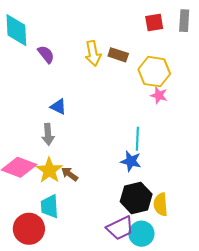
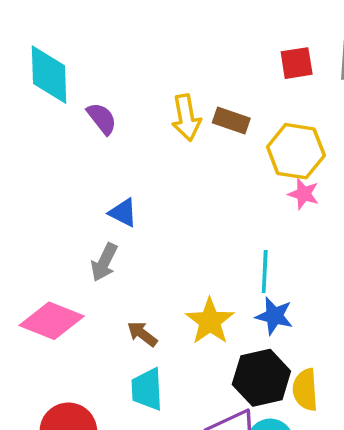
gray arrow: (48, 134) -> (104, 262), turned 30
blue star: (131, 161) -> (274, 316), moved
yellow star: (49, 170) -> (210, 321), moved
cyan trapezoid: (50, 206) -> (147, 389), moved

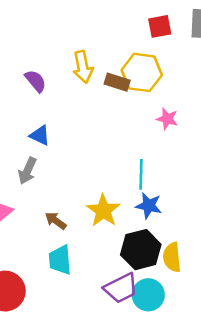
purple semicircle: (102, 119) -> (36, 81), moved
brown rectangle: (231, 121) -> (117, 82), moved
yellow hexagon: (296, 151) -> (142, 72), moved

